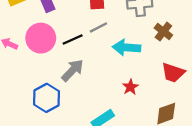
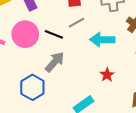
black line: (73, 40) -> (54, 34), turned 48

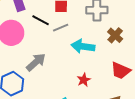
black line: (54, 34) -> (41, 20), moved

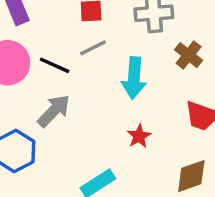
black line: (41, 20) -> (55, 65), moved
cyan arrow: (83, 46) -> (134, 78), turned -90

